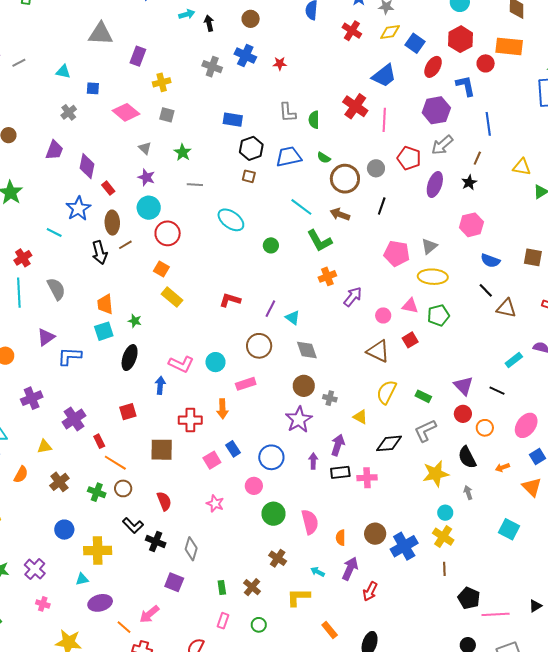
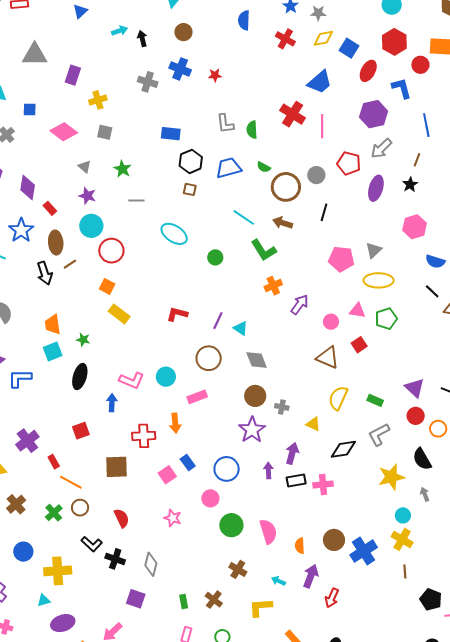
green cross: (97, 492) -> (54, 513), turned 30

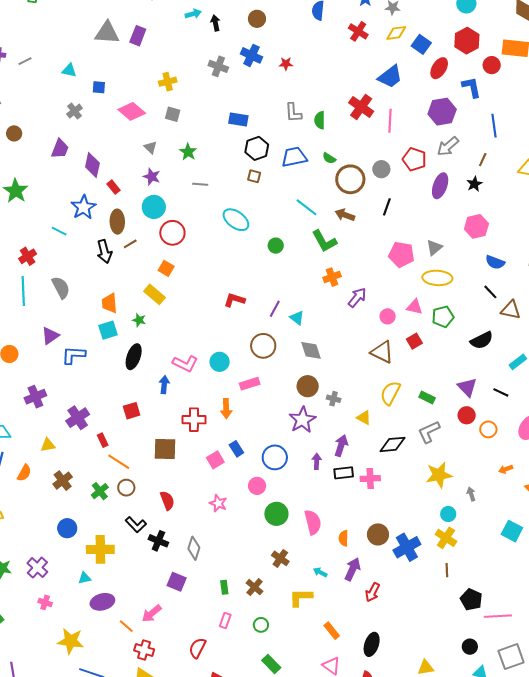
purple rectangle: (73, 75) -> (138, 36), moved
yellow rectangle: (119, 314) -> (155, 294), moved
black semicircle: (422, 459) -> (482, 340), moved, turned -90

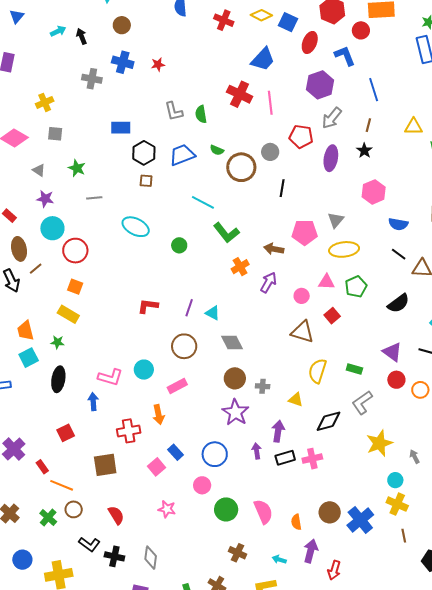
yellow diamond: (396, 33) -> (261, 15), turned 45
brown arrow: (345, 215) -> (274, 249), moved

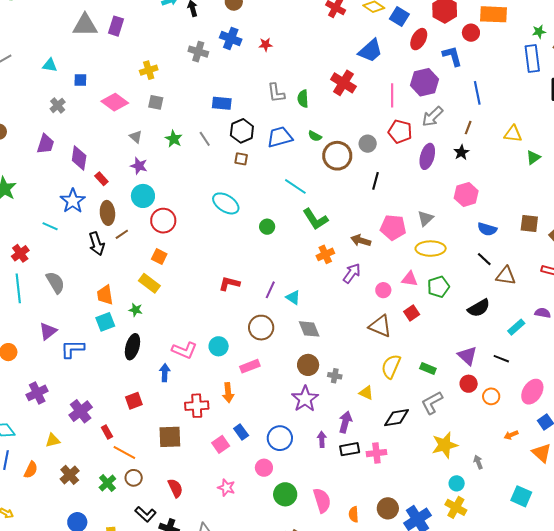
pink line: (270, 103) -> (392, 95), moved
gray line: (94, 198) -> (205, 139), moved, turned 56

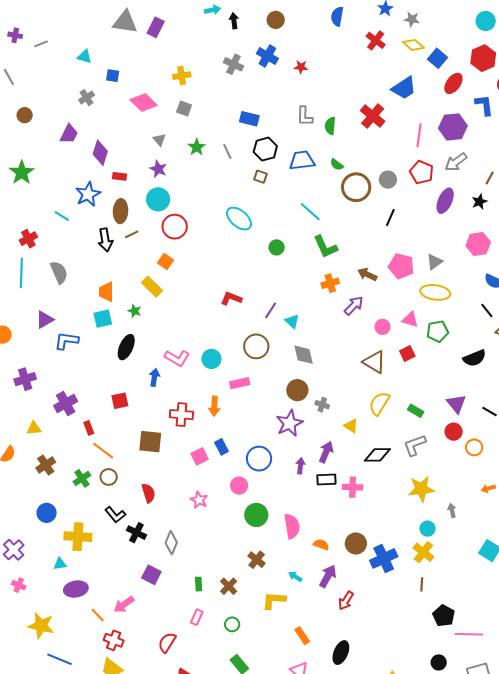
red rectangle: (101, 179) -> (119, 176), turned -48
orange semicircle: (354, 514) -> (321, 545), turned 105

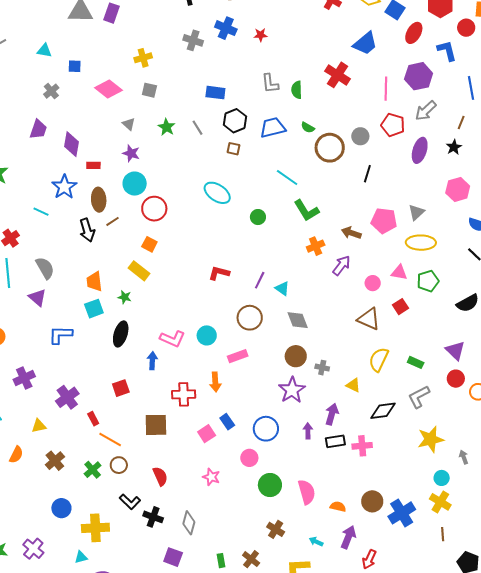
purple triangle: (45, 320) -> (37, 298), moved, turned -42

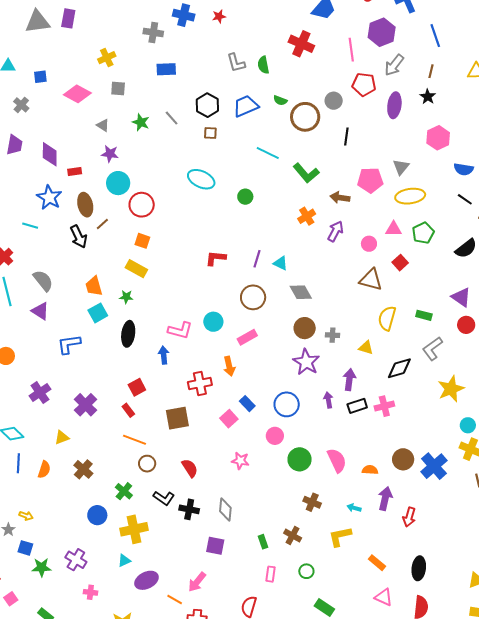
blue rectangle: (215, 93) -> (166, 69), moved
green L-shape: (306, 211) -> (306, 173), moved
red rectangle: (93, 419) -> (128, 410), moved
green cross: (93, 470) -> (124, 491), moved

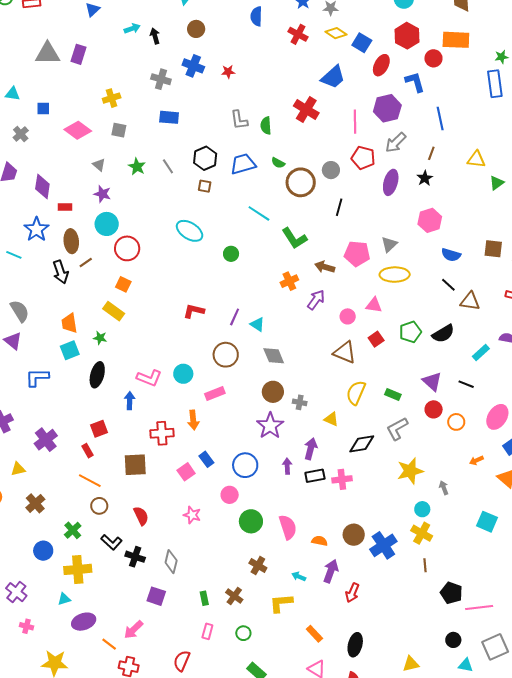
green pentagon: (423, 233) -> (410, 332), moved

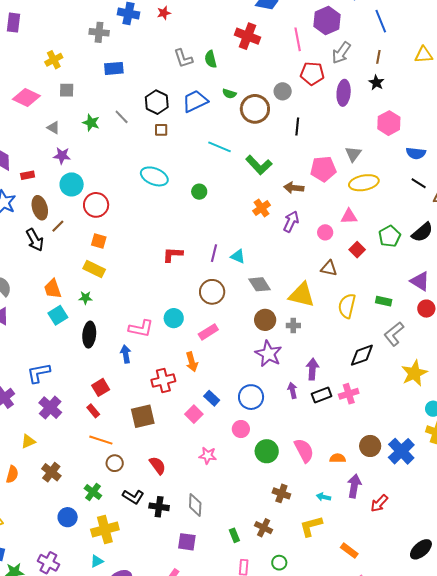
brown triangle: (345, 352) -> (329, 268), size x0.7
blue L-shape: (37, 377) -> (39, 373), moved
yellow triangle: (331, 419) -> (302, 295), moved, size x1.8
red arrow: (352, 593) -> (379, 503), turned 30
black ellipse: (355, 645) -> (421, 549), moved, turned 45

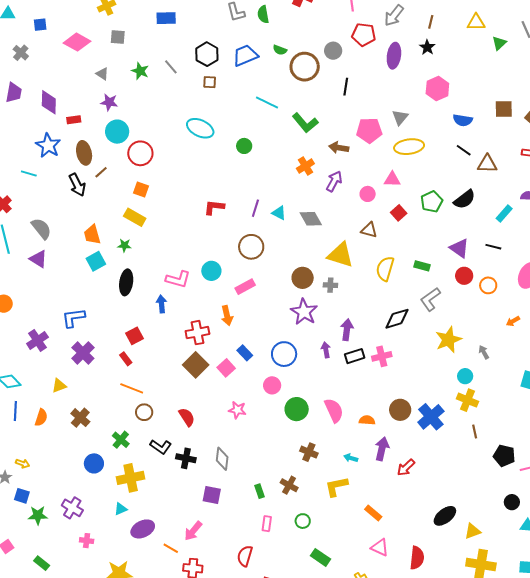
gray diamond: (259, 284) -> (311, 219), moved
brown square: (143, 416) -> (196, 365), moved, turned -35

